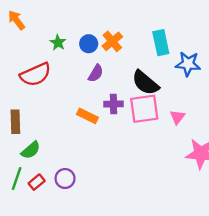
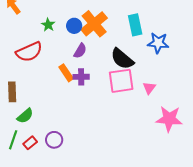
orange cross: (112, 41) -> (94, 24), size x1.5
purple cross: (113, 104) -> (81, 77), moved
orange rectangle: (87, 116) -> (66, 73), moved, turned 30

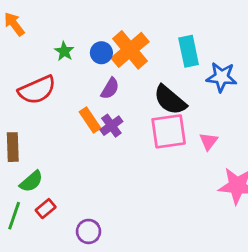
purple cross: (81, 77) -> (111, 126), turned -35
purple circle: (54, 140) -> (89, 231), moved
red rectangle: (30, 143) -> (46, 209), moved

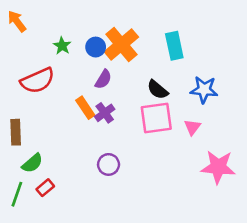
blue star: (221, 77) -> (204, 90), moved
black semicircle: (170, 100) -> (158, 90), size x0.7
purple circle: (89, 231) -> (109, 164), moved

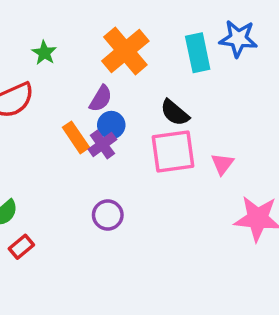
blue circle: (96, 47) -> (111, 125), moved
blue star: (204, 90) -> (238, 39), moved

